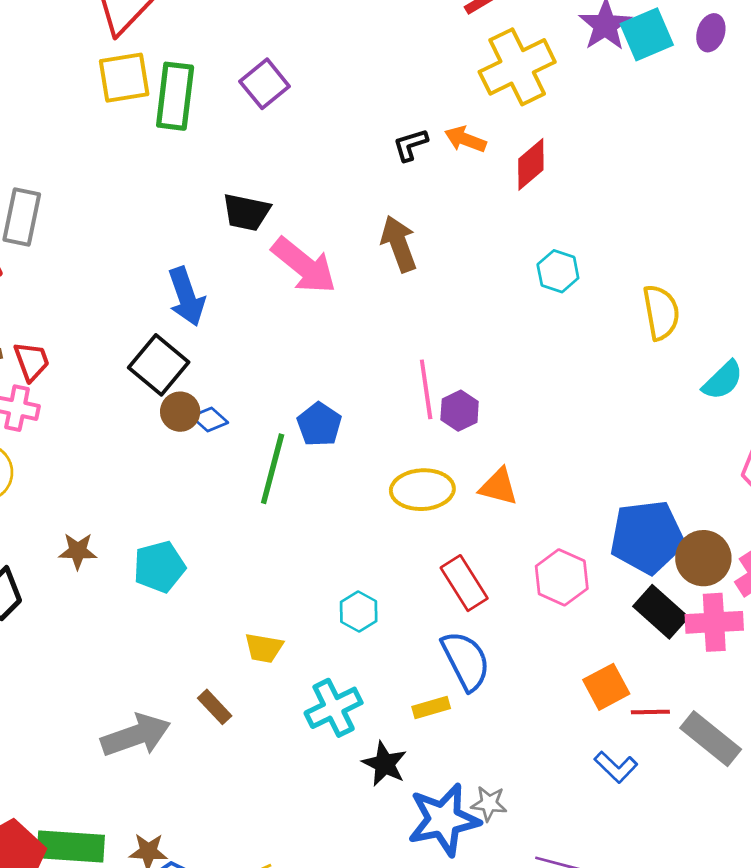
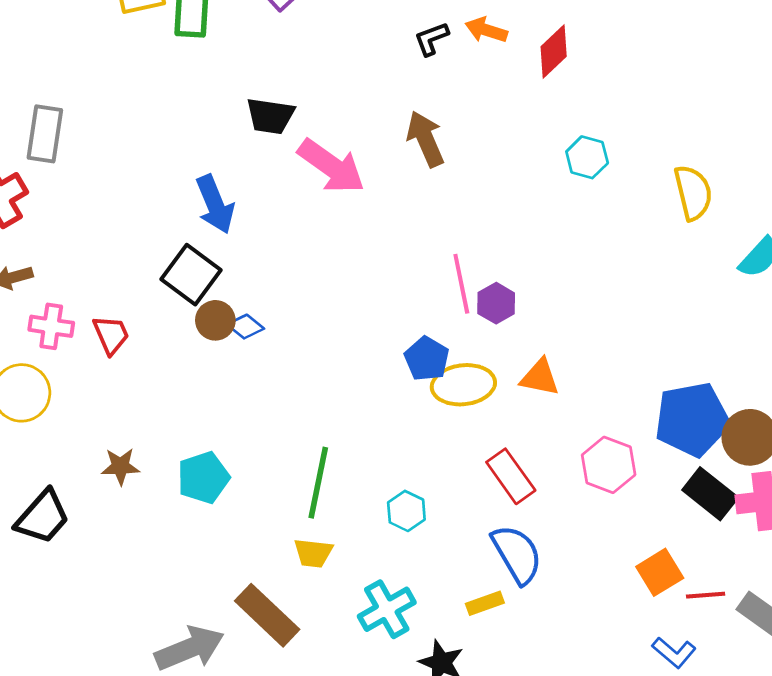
red trapezoid: (32, 361) -> (111, 335), moved
blue pentagon: (319, 424) -> (427, 359), moved
green line: (273, 469) -> (318, 483), moved
brown rectangle: (215, 707) -> (267, 615), size x1.8

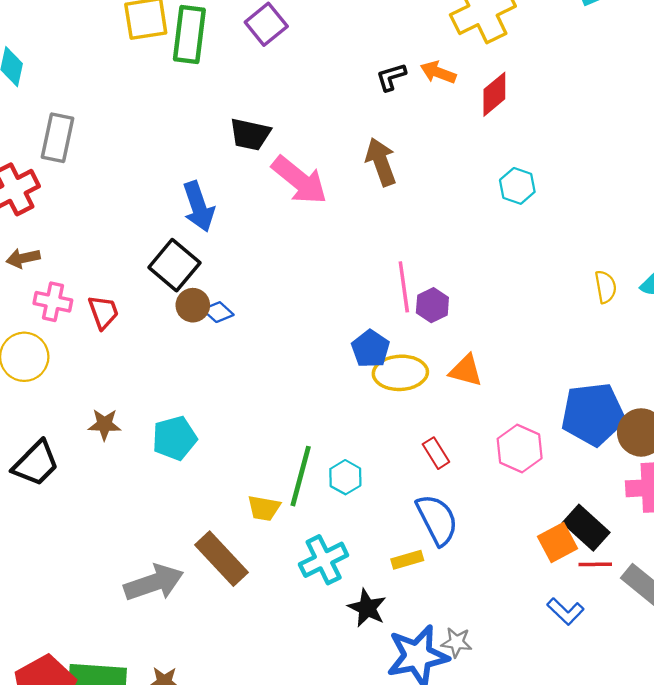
yellow semicircle: (693, 193) -> (606, 287), moved, size x0.7
red rectangle: (511, 476) -> (436, 453), size x0.7
green line: (318, 483) -> (301, 476), moved
black rectangle: (710, 494) -> (586, 528), moved

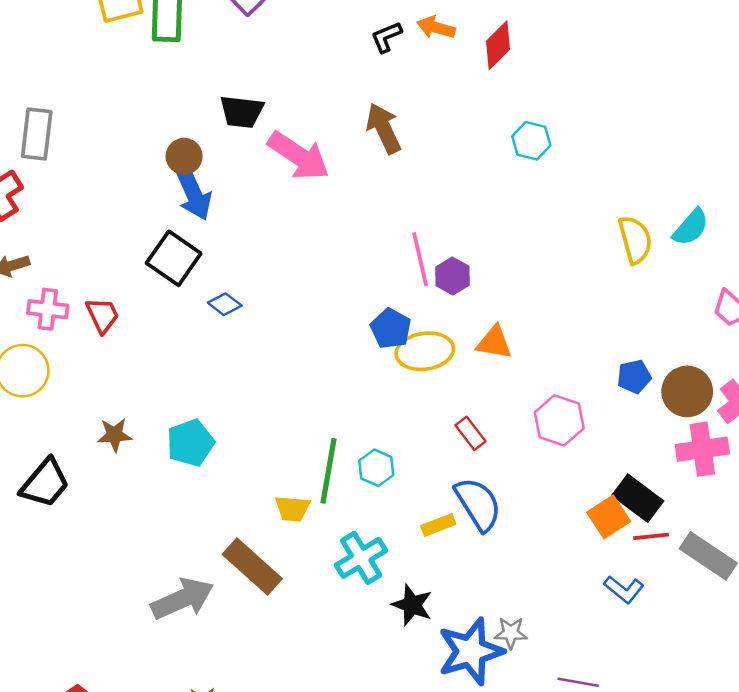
yellow semicircle: (606, 287) -> (635, 240), size x1.4
brown circle: (193, 305) -> (184, 156), moved
blue pentagon: (593, 414) -> (634, 377), size x0.5
yellow rectangle: (407, 560) -> (438, 525), moved

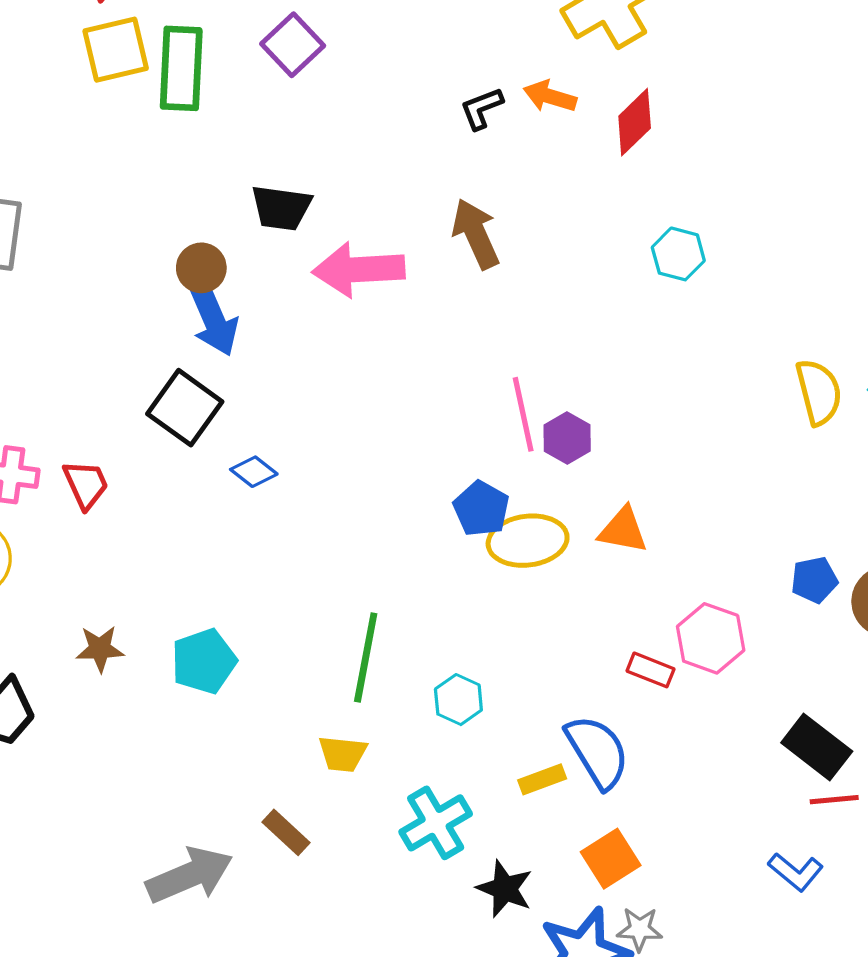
pink arrow: (299, 156) -> (359, 270), turned 142
red rectangle: (470, 433) -> (650, 670), moved, turned -32
green line: (329, 471) -> (366, 658), moved
orange square: (609, 517) -> (611, 859), moved
brown rectangle: (252, 567) -> (286, 832), size x0.6

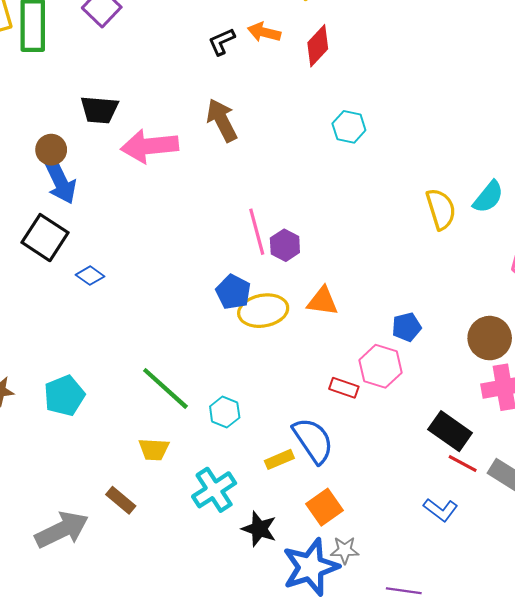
blue pentagon: (814, 580) -> (406, 327), moved
green line: (366, 658) -> (165, 388), turned -56
red line: (834, 800) -> (463, 464), turned 36

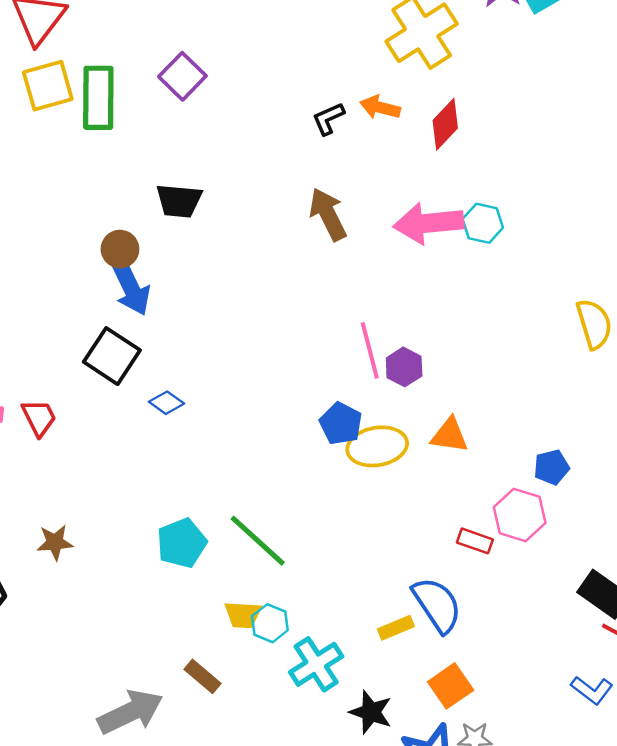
pink arrow: (150, 146) -> (428, 223), moved
cyan pentagon: (64, 396) -> (182, 543), moved
cyan hexagon: (225, 412) -> (270, 623), moved

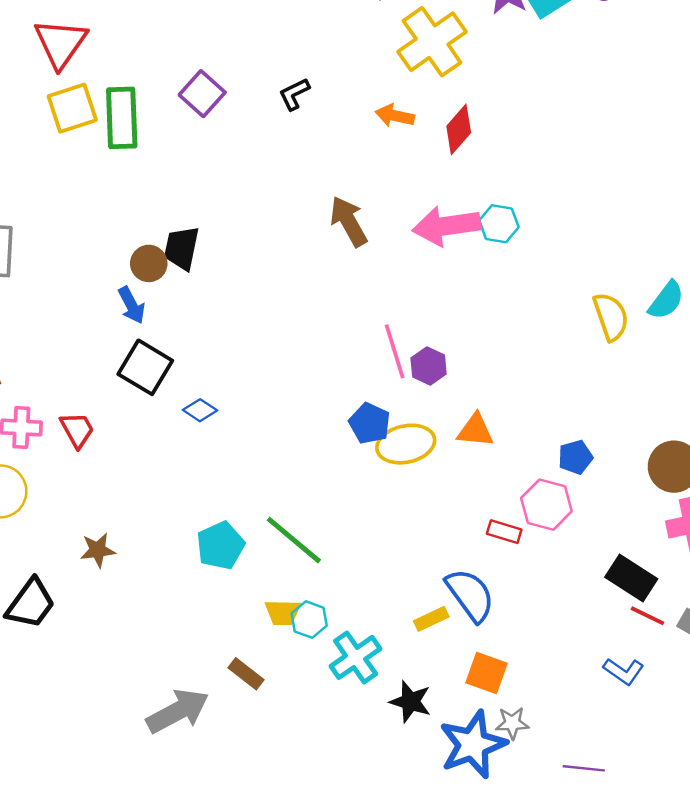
black L-shape: (328, 119) -> (294, 94), moved
black trapezoid: (179, 201) -> (182, 248), moved, turned 99
blue arrow: (131, 288) -> (132, 305), moved, size x0.7
orange square: (451, 686) -> (487, 673), turned -33

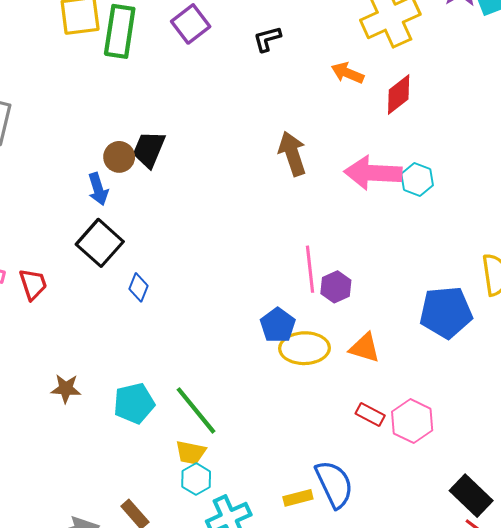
blue diamond: (200, 410) -> (138, 287), turned 68
blue pentagon: (575, 457) -> (446, 312), moved, size x1.8
red rectangle: (504, 532) -> (370, 415), moved
brown star: (98, 550) -> (66, 389), moved
yellow trapezoid: (283, 612) -> (191, 452), moved

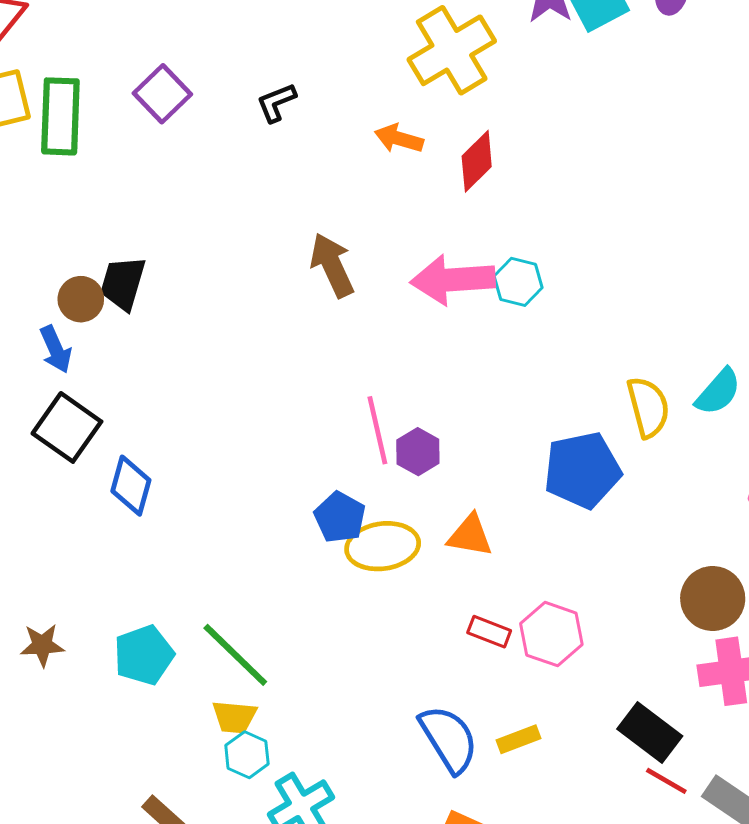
blue diamond: (138, 287) -> (131, 486), size x1.4
yellow rectangle: (298, 498) -> (519, 739), moved

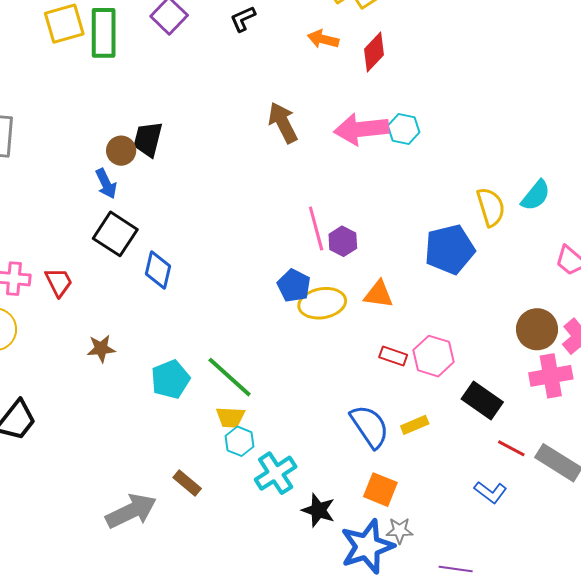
brown star: (42, 645) -> (101, 349), moved
black rectangle: (650, 733) -> (482, 400), moved

